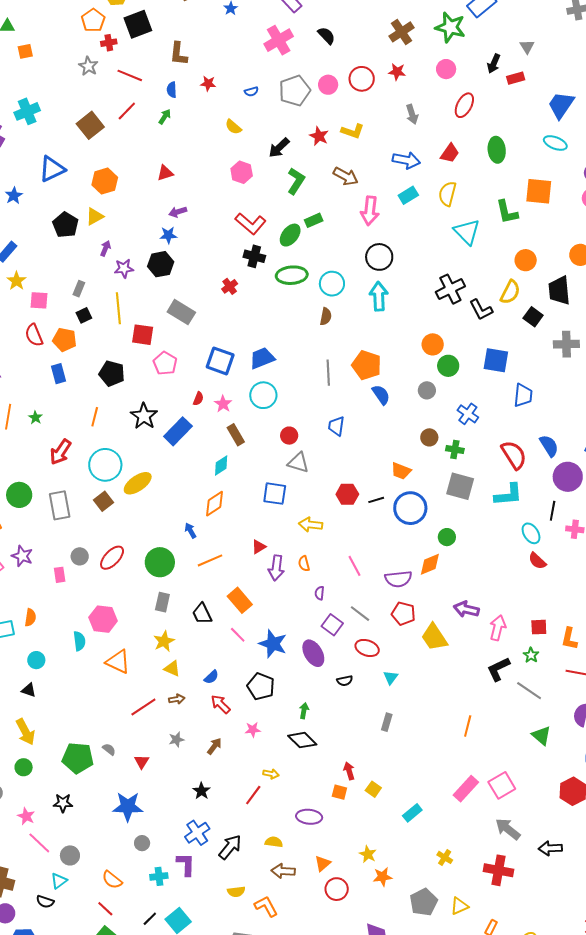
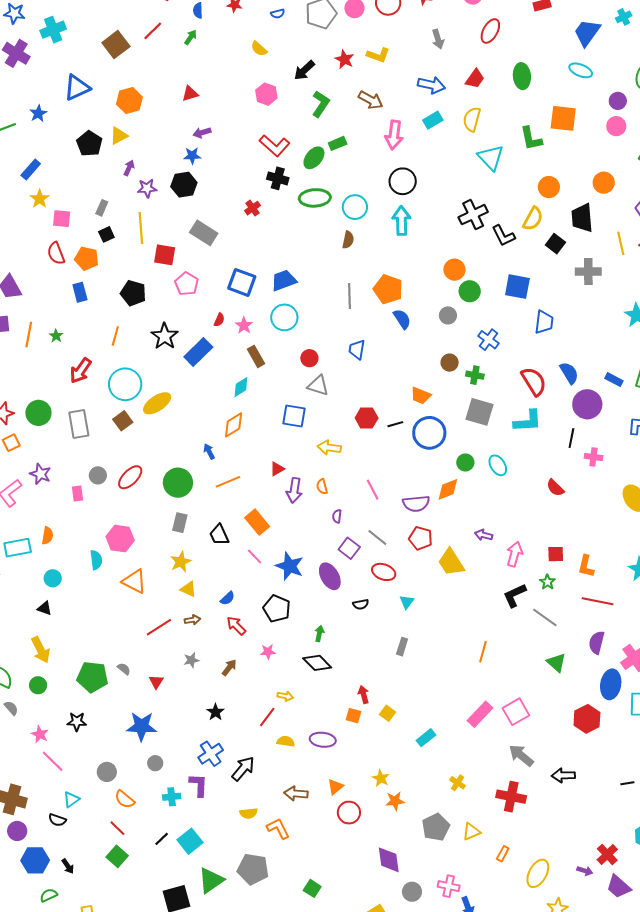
cyan ellipse: (531, 533) -> (498, 465), moved
purple arrow: (466, 609) -> (484, 535), size x0.7
yellow semicircle: (274, 842) -> (286, 741), moved
gray circle: (70, 855) -> (107, 772), moved

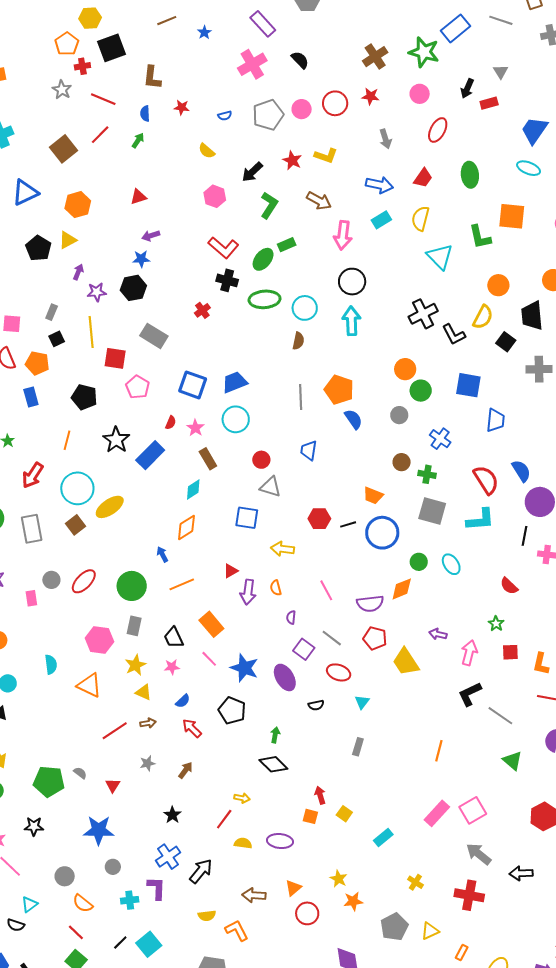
pink hexagon: (120, 539) -> (99, 640), moved
green star: (547, 582) -> (496, 624), moved
pink star: (268, 652) -> (172, 667), moved

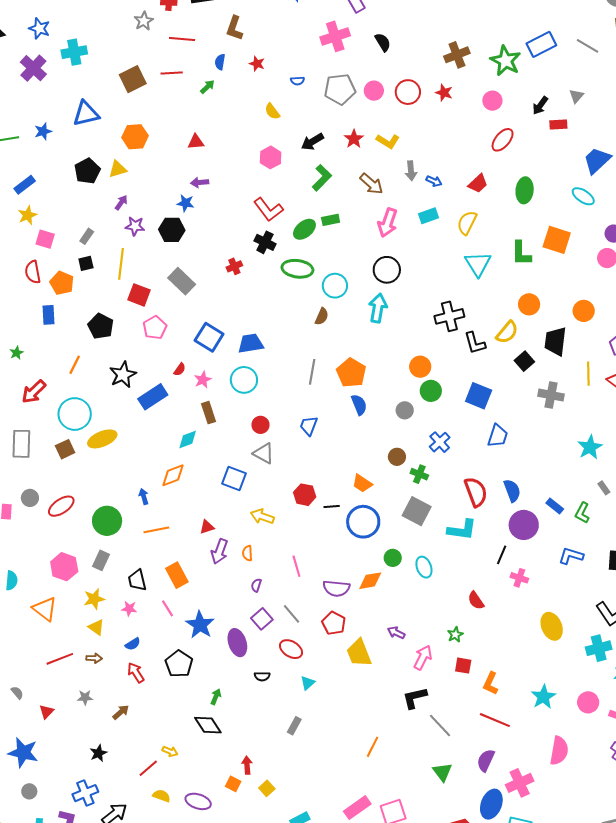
red line: (103, 99) -> (182, 39), turned -30
red line: (100, 135) -> (172, 73), turned 30
gray arrow: (385, 139) -> (411, 171), moved
blue arrow: (379, 185) -> (434, 181), size x0.6

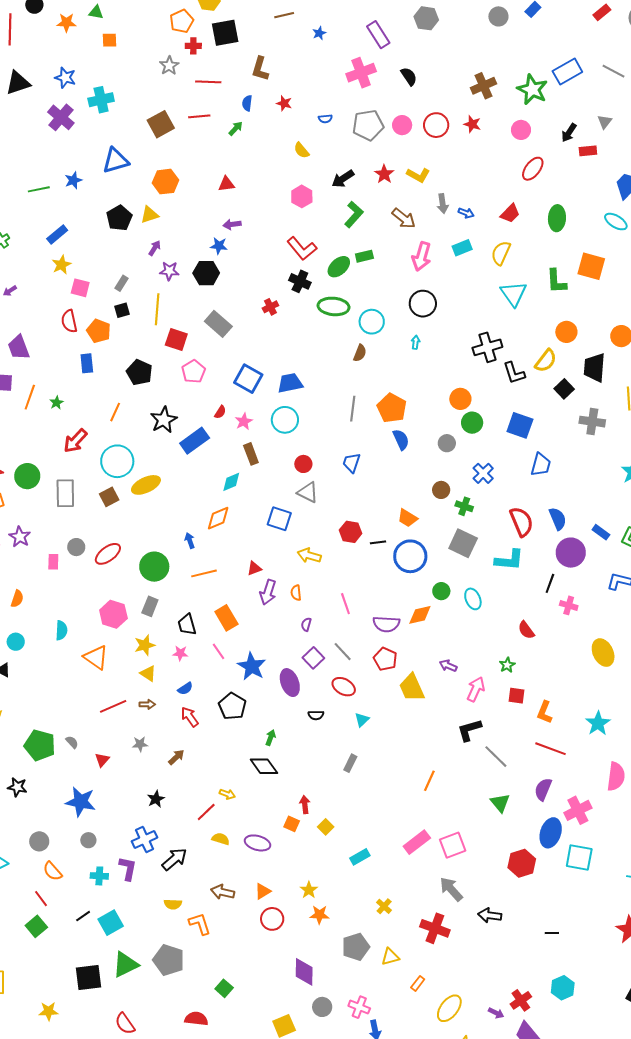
cyan arrow: (378, 308) -> (416, 342), size x0.5

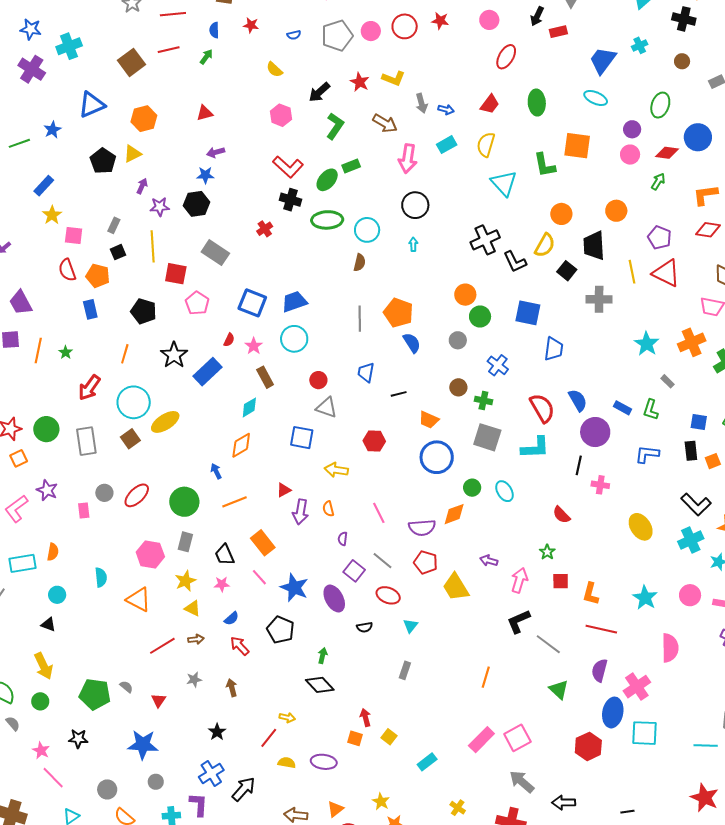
black line: (378, 542) -> (399, 394), moved
brown arrow: (176, 757) -> (232, 688), turned -54

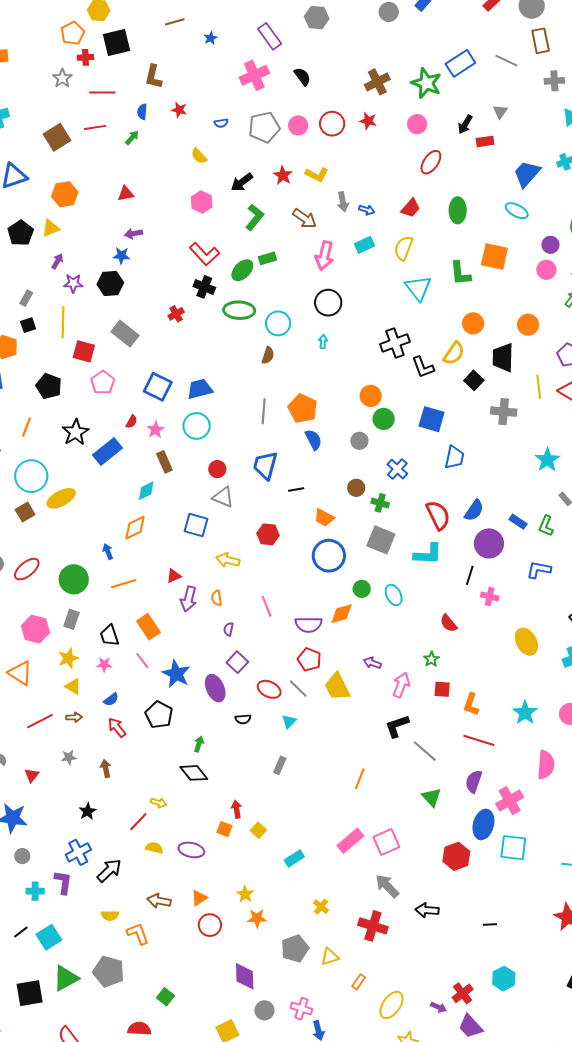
blue trapezoid: (366, 372) -> (265, 465), size x1.4
blue semicircle: (578, 400) -> (474, 510), turned 60
gray line: (382, 561) -> (298, 688), moved

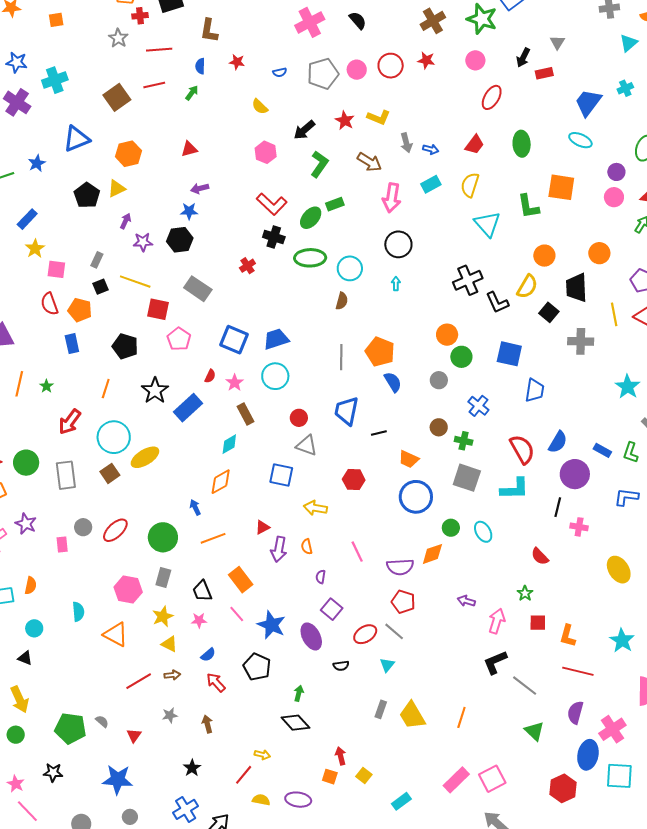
yellow line: (63, 322) -> (135, 282), turned -68
yellow trapezoid: (337, 687) -> (412, 715), moved
red ellipse: (269, 689) -> (365, 634), turned -55

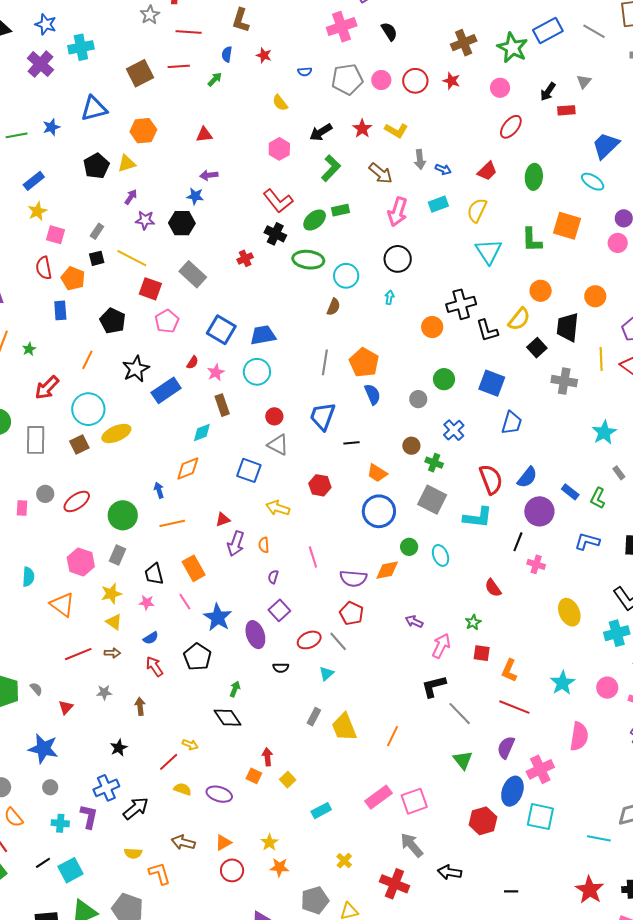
orange circle: (447, 335) -> (432, 327), moved

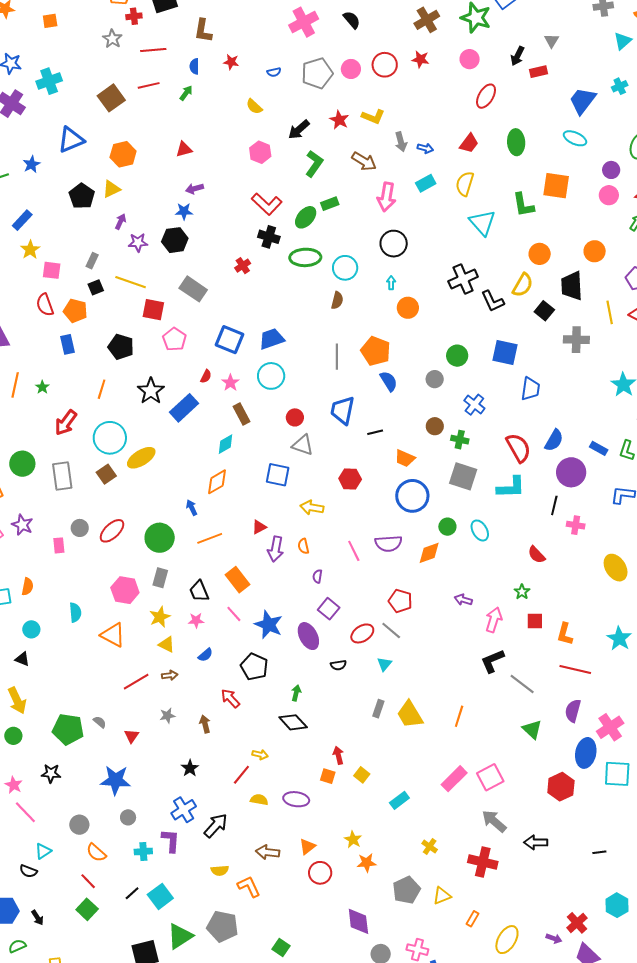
orange circle: (432, 327) -> (408, 308), moved
purple semicircle: (353, 578) -> (388, 544), moved
red arrow: (154, 666) -> (230, 698), moved

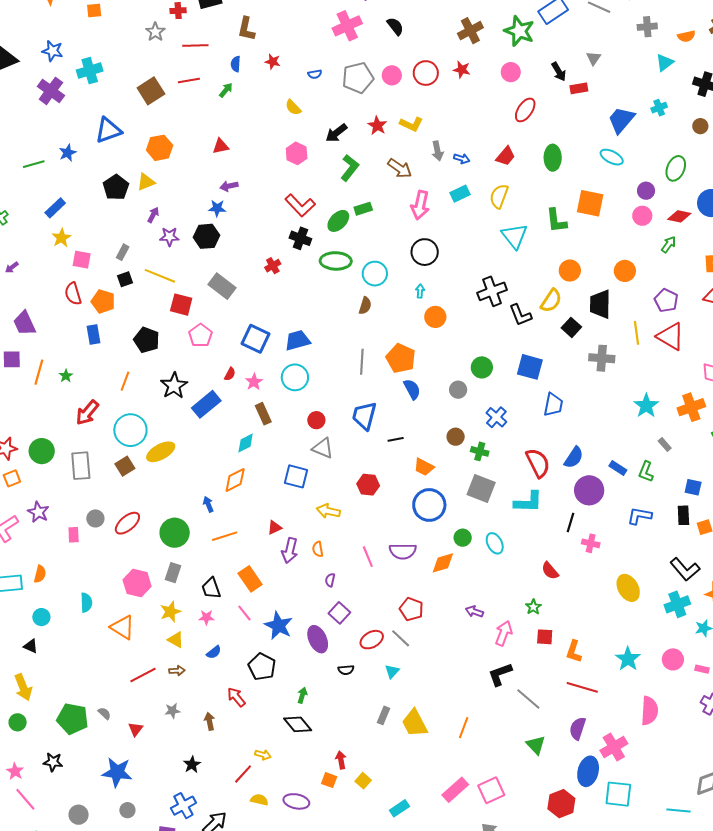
black arrow: (517, 56) -> (559, 72), turned -60

